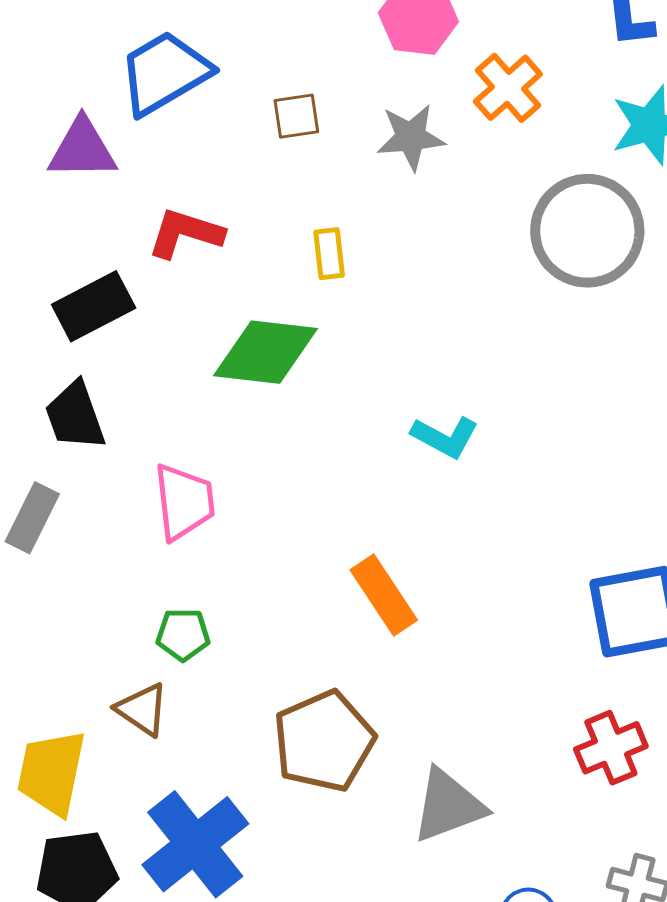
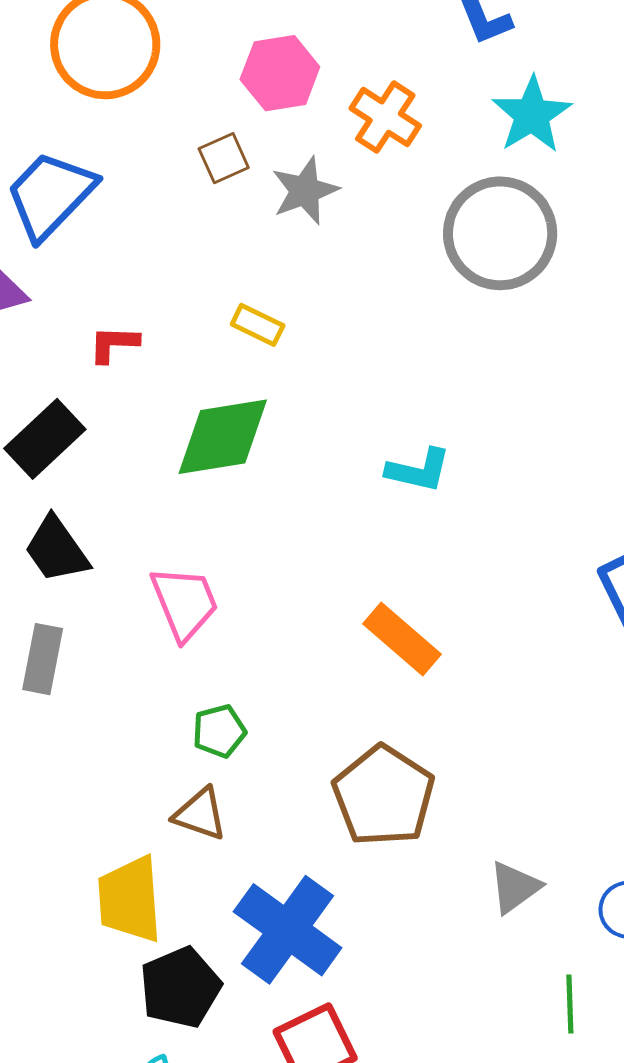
brown square: (296, 116) -> (224, 158), moved
red L-shape: (185, 233) -> (114, 344), size x0.7
yellow rectangle: (329, 254) -> (258, 325), turned -42
gray triangle: (448, 806) -> (515, 887), moved, size x0.7

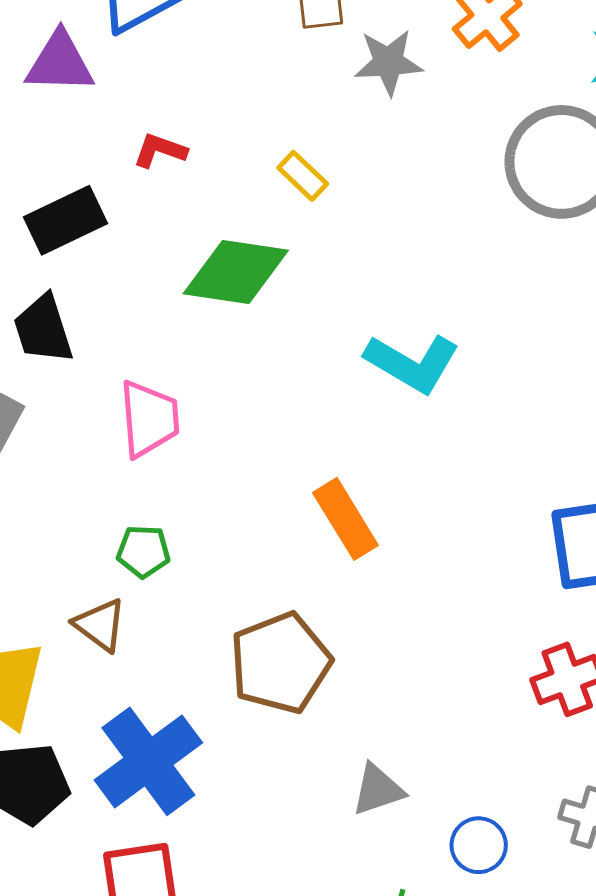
cyan L-shape: (419, 470) -> (412, 363), size x1.4

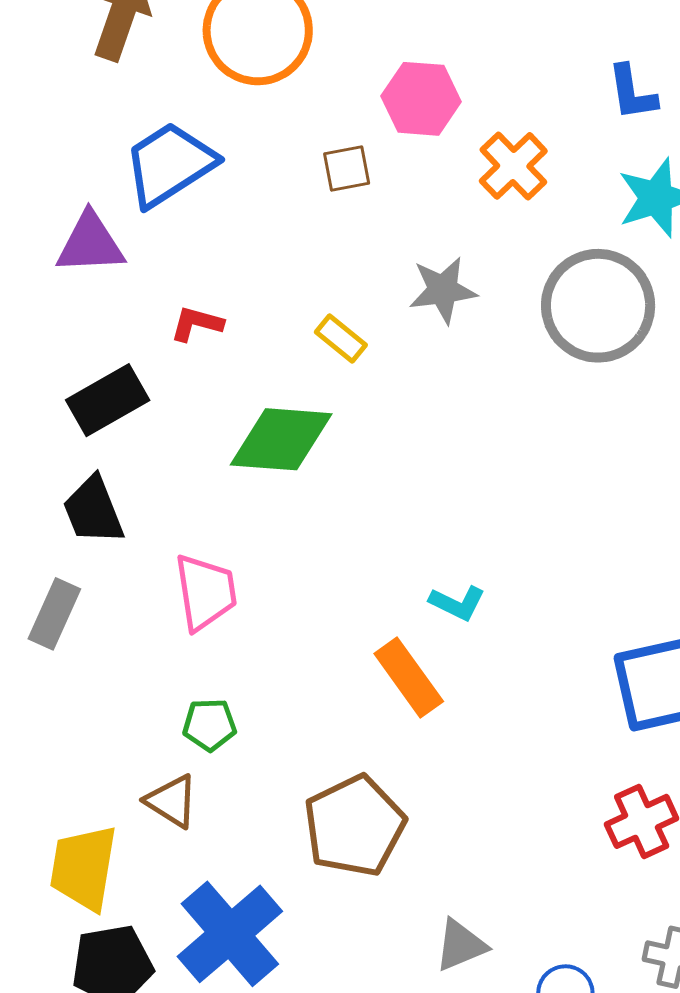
gray star: (388, 62) -> (443, 290), moved
cyan L-shape: (412, 363) -> (457, 603), moved, size x0.6

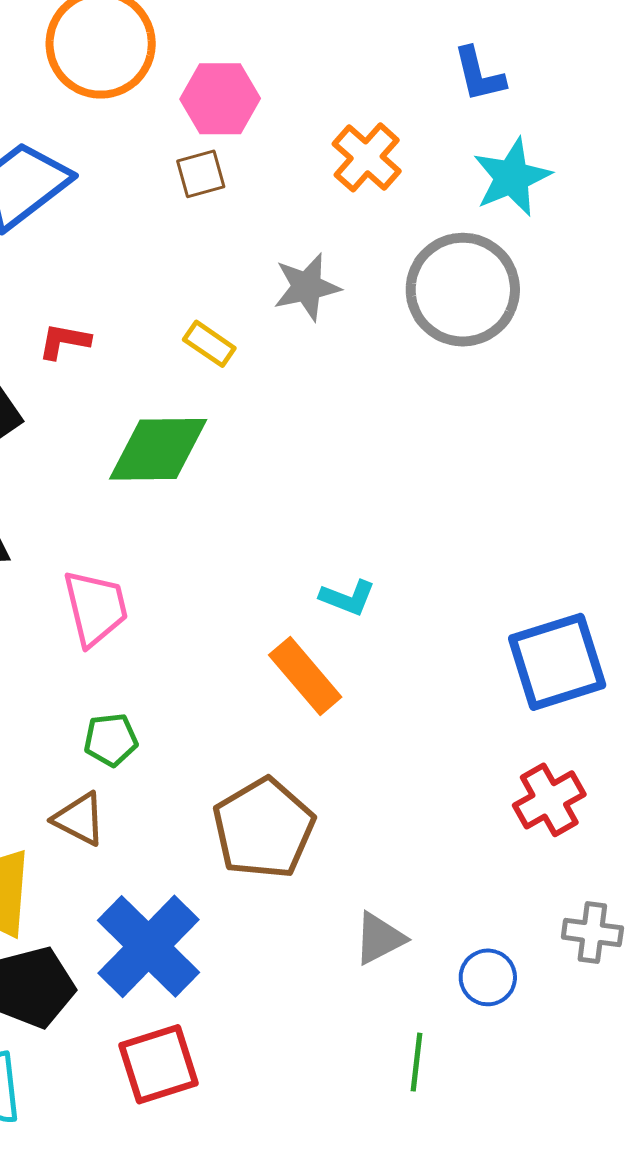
pink hexagon: (421, 99) -> (220, 99), moved

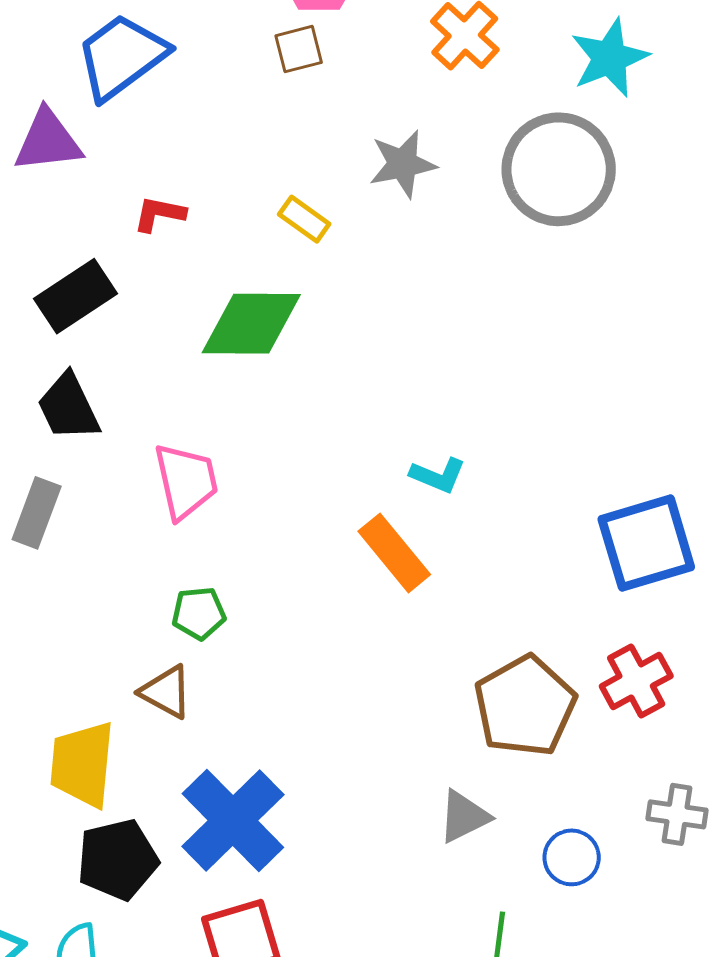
brown pentagon: (264, 828) -> (525, 706), moved

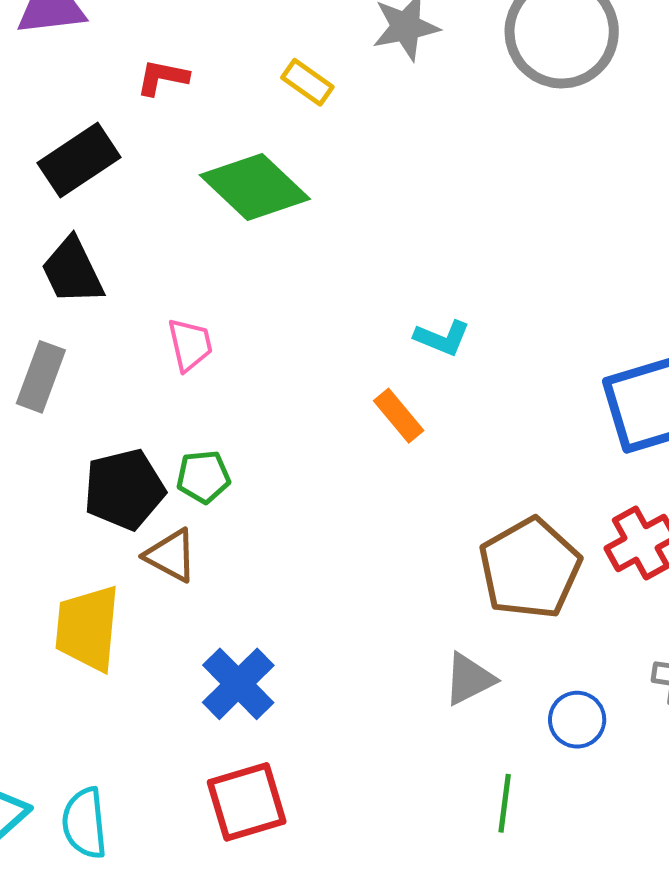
green diamond: (251, 324) -> (255, 187), turned 43
pink trapezoid: (186, 481) -> (190, 345), size x0.7
orange rectangle: (394, 553) -> (399, 416), size x0.7
blue cross: (233, 821) -> (238, 684), size x0.7
black pentagon: (118, 860) -> (124, 489), moved

